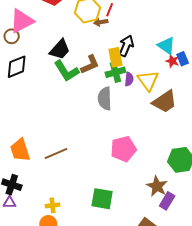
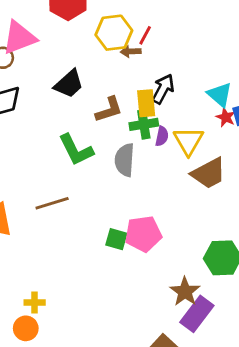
green L-shape: (66, 71) -> (76, 150), moved
brown line: (56, 153) -> (52, 203), moved
green square: (102, 199) -> (116, 239), moved, size x0.7
purple rectangle: (167, 201) -> (197, 314), size x1.4

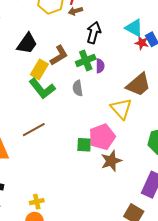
brown arrow: (131, 52) -> (75, 11), moved
yellow rectangle: (146, 103) -> (39, 69), moved, turned 48
yellow triangle: (188, 141) -> (121, 109), moved
gray semicircle: (125, 160) -> (78, 88), size x0.7
brown star: (185, 292) -> (111, 161), moved, turned 30

